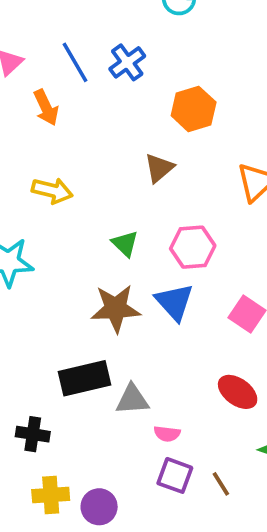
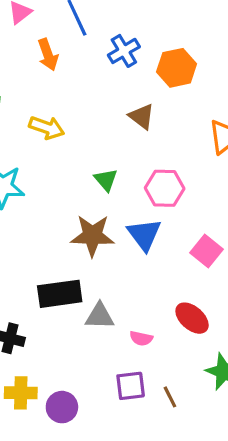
blue cross: (127, 62) -> (124, 51), moved
brown triangle: (159, 168) -> (142, 116), turned -48
pink semicircle: (167, 434) -> (141, 338), moved
purple square: (175, 475) -> (131, 386), turned -32

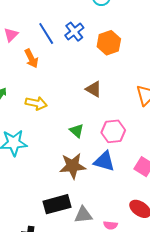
blue cross: (124, 51) -> (74, 32), moved
orange hexagon: (177, 68) -> (109, 43), moved
blue triangle: (144, 235) -> (104, 161), turned -30

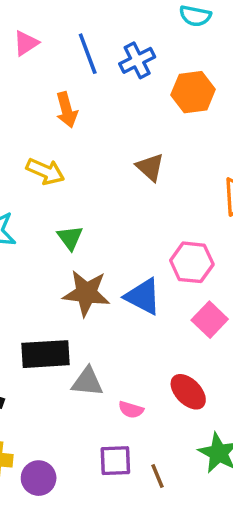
orange arrow: (31, 58) -> (67, 110), moved
green triangle: (77, 131) -> (70, 238), moved
pink hexagon: (113, 131) -> (192, 262), moved

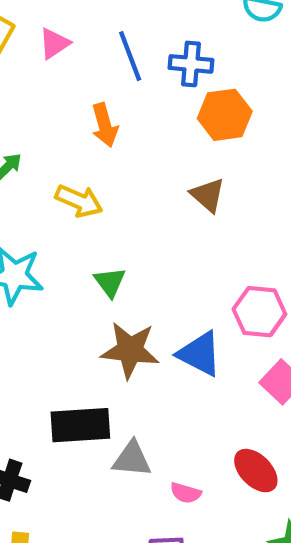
blue cross: (137, 60) -> (191, 64), turned 32
orange hexagon: (193, 92) -> (225, 115), moved

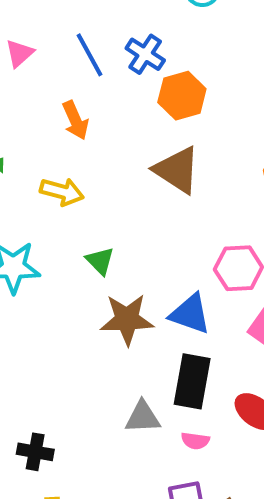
blue cross: (191, 64) -> (145, 54), turned 36
brown triangle: (208, 195) -> (177, 170), size x1.5
black rectangle: (80, 425) -> (192, 381), moved, turned -68

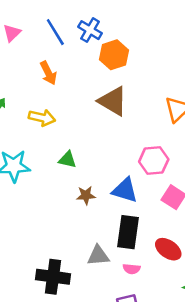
green triangle: (100, 261) -> (68, 160), turned -30
brown star: (127, 319) -> (86, 195), size x0.6
black cross: (35, 452) -> (53, 277), moved, size x1.5

